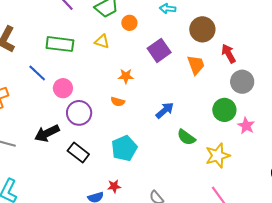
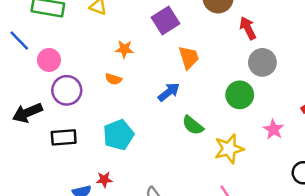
orange trapezoid: (196, 65) -> (189, 57), moved
pink star: (246, 126) -> (274, 129), moved
black rectangle: (78, 153) -> (64, 137), turned -45

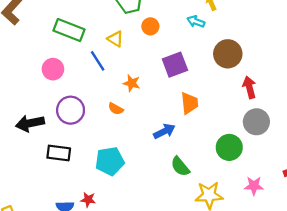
blue line: (19, 41) -> (98, 61), moved
pink circle: (49, 60) -> (53, 69), moved
pink star: (274, 129) -> (254, 186), turned 30

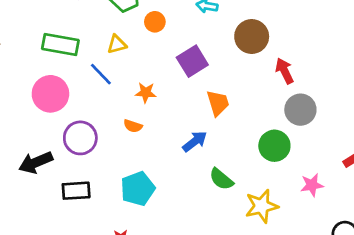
yellow triangle: (115, 39) -> (117, 44), turned -36
pink circle: (53, 69) -> (50, 94), size x1.4

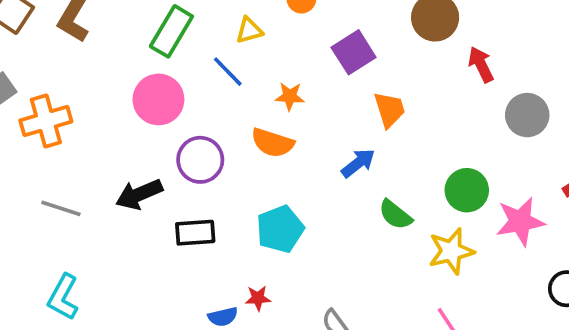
green rectangle: (60, 45) -> (171, 31), turned -69
gray circle: (300, 110) -> (527, 115), moved
orange semicircle: (133, 126) -> (273, 143), size x1.6
green circle: (274, 146) -> (467, 190), moved
pink star: (312, 185) -> (520, 221), size x1.5

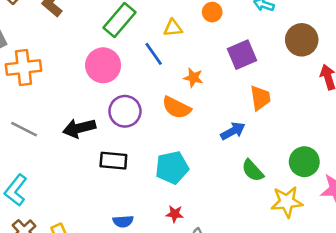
red star: (258, 298) -> (175, 214), moved

